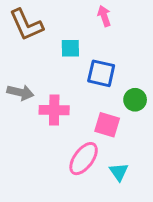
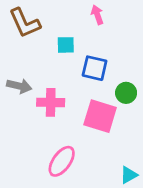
pink square: (107, 125) -> (100, 116), size x1.4
pink ellipse: (84, 159) -> (62, 161), moved
cyan triangle: (119, 172) -> (129, 175), moved, turned 36

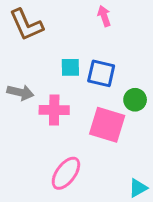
cyan square: (66, 45) -> (70, 67), moved

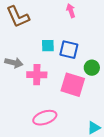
pink ellipse: (66, 173) -> (45, 118), turned 35

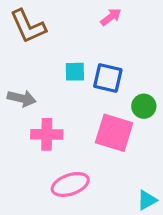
pink arrow: (71, 11) -> (111, 17), turned 72
pink cross: (37, 75) -> (47, 134), moved

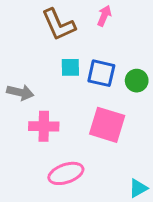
pink arrow: (111, 17) -> (104, 16), turned -30
brown L-shape: (28, 26) -> (59, 25), moved
green circle: (144, 106) -> (137, 81), moved

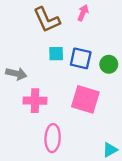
pink ellipse: (66, 173) -> (53, 138), turned -68

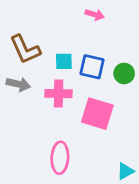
pink arrow: (83, 13) -> (95, 15), turned 84
brown L-shape: (47, 20) -> (25, 49), moved
pink cross: (35, 101) -> (59, 94), moved

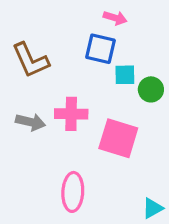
cyan square: (64, 61) -> (125, 75), moved
blue square: (92, 67) -> (100, 49), moved
gray arrow: (18, 84) -> (30, 122), moved

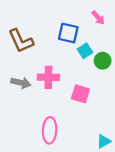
pink arrow: (115, 18) -> (98, 18), moved, turned 32
cyan square: (125, 75) -> (85, 51), turned -32
pink square: (118, 138) -> (80, 94), size x0.7

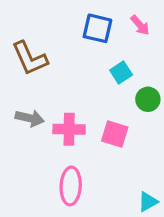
blue square: (68, 33) -> (97, 28), moved
green circle: (103, 61) -> (148, 99), moved
pink cross: (48, 77) -> (69, 129), moved

